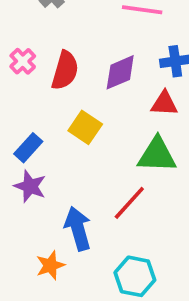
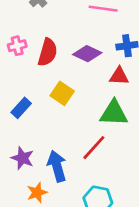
pink cross: (23, 61) -> (17, 46), turned 30
purple diamond: (120, 72) -> (87, 54), turned 48
purple star: (30, 186) -> (22, 158), moved

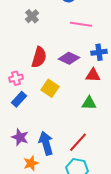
pink cross: (17, 46) -> (16, 78), moved
green triangle: (114, 113) -> (89, 103), size x0.7
red line: (94, 148) -> (78, 142), moved

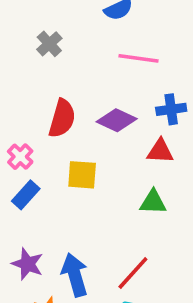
pink cross: (16, 78) -> (20, 157), turned -32
yellow square: (50, 88) -> (82, 175), turned -30

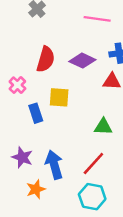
blue rectangle: (26, 195) -> (36, 113), moved, turned -60
green triangle: (153, 202) -> (103, 127), moved

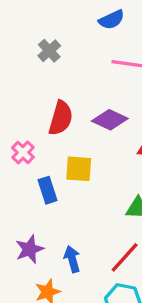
purple star: (22, 157) -> (30, 249), turned 30
blue arrow: (54, 165) -> (72, 259), size x0.7

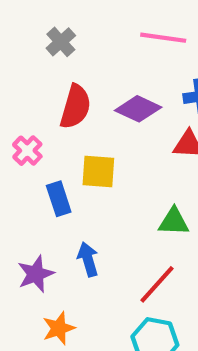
gray cross: (49, 51) -> (61, 42), moved
blue arrow: (72, 259) -> (88, 259), moved

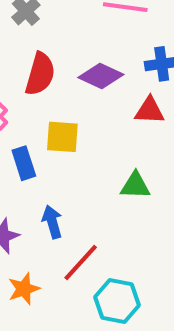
red line: (157, 284) -> (81, 263), moved

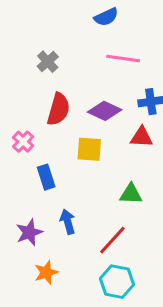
yellow square: (62, 137) -> (89, 149), moved
red line: (81, 263) -> (112, 240), moved

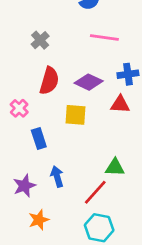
green triangle: (131, 194) -> (115, 167), moved

